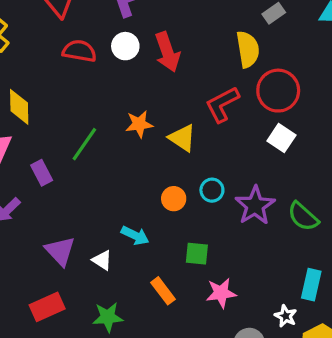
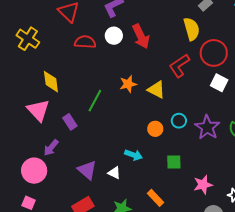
orange rectangle: (163, 291) -> (156, 198), moved
pink star: (221, 293) -> (203, 185), moved

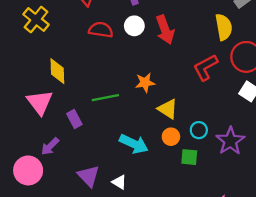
yellow triangle: (156, 90) -> (168, 109), moved
green line: (95, 101) -> (105, 98), turned 45
cyan arrow: (133, 155) -> (134, 144), moved, size x1.4
green square: (174, 162) -> (189, 157), moved

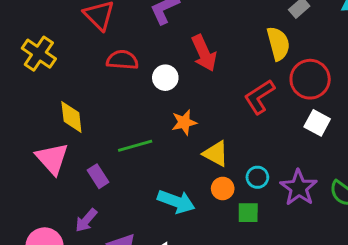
white circle: (134, 26) -> (165, 78), moved
purple arrow: (50, 146) -> (86, 220), moved

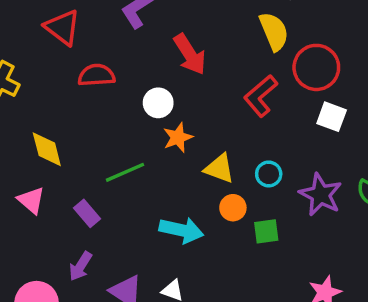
white circle: (165, 78) -> (158, 103), moved
pink triangle: (52, 158) -> (31, 200), size x0.7
cyan circle: (257, 177) -> (269, 174), moved

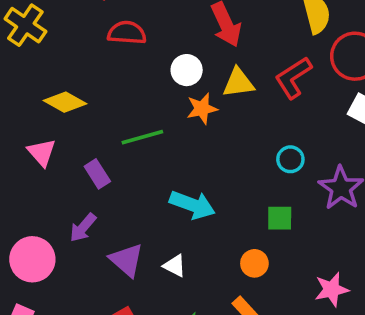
yellow diamond: (47, 149) -> (65, 102), turned -54
yellow triangle: (219, 168) -> (238, 83), moved, turned -36
orange circle: (233, 208) -> (254, 263), moved

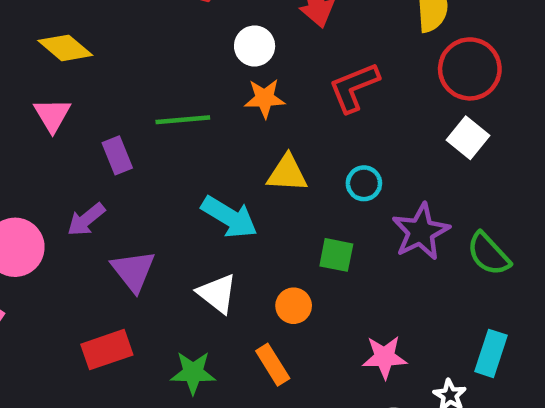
red L-shape: (293, 78) -> (354, 87), moved
yellow triangle: (238, 83) -> (287, 173), moved
yellow diamond: (65, 102) -> (65, 48), moved
white triangle: (175, 266) -> (217, 293), moved, size x1.4

